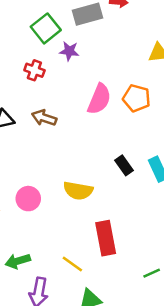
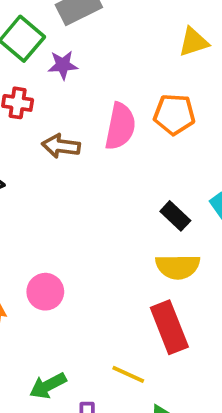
brown arrow: (44, 118) -> (61, 146), moved
yellow semicircle: (78, 191) -> (178, 267), moved

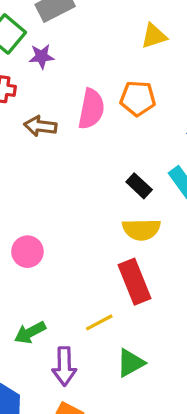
yellow line: (128, 374) -> (99, 322), turned -52

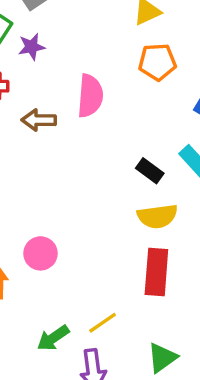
orange pentagon: (138, 98) -> (157, 62), moved
red rectangle: (134, 282) -> (156, 272), turned 33
yellow line: (99, 322) -> (103, 323), moved

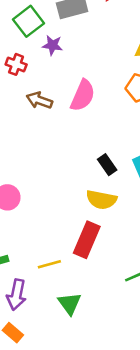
yellow line: (103, 323) -> (49, 264), moved
green triangle: (162, 358) -> (70, 303), turned -50

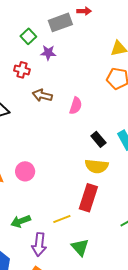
green square: (29, 21) -> (28, 36), size x0.7
pink semicircle: (83, 95) -> (76, 106), moved, size x0.7

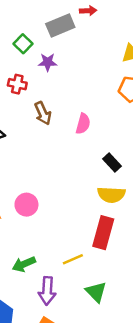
brown arrow: (42, 95) -> (43, 113), turned -126

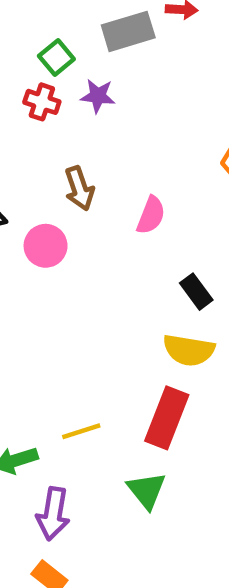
red cross: (17, 84) -> (42, 102), moved
pink circle: (26, 205) -> (46, 246), moved
yellow line: (73, 259) -> (81, 431), moved
green triangle: (96, 292) -> (147, 490), moved

